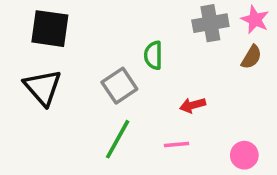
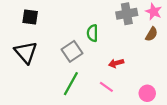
black square: (50, 29) -> (30, 17), size x0.7
pink line: (177, 145) -> (106, 87), turned 40

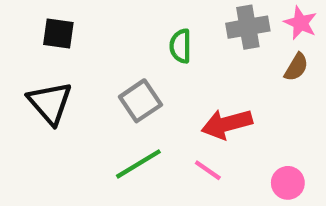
green semicircle: (92, 33) -> (180, 46), moved
red arrow: (116, 63) -> (227, 124), size x1.6
green line: (71, 84) -> (138, 164), turned 30

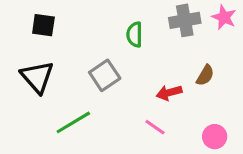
brown semicircle: (296, 67) -> (205, 75), moved
red arrow: (227, 124) -> (169, 93), size x0.7
green line: (138, 164) -> (73, 122), moved

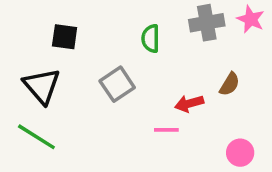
black square: (43, 25) -> (65, 37), moved
green line: (73, 122) -> (36, 137), moved, turned 63
pink line: (155, 127) -> (166, 130), moved, turned -35

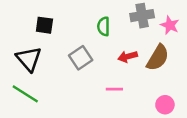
pink star: (251, 19) -> (170, 25), moved
brown semicircle: (230, 84) -> (158, 58), size x1.6
red arrow: (189, 103) -> (128, 57), moved

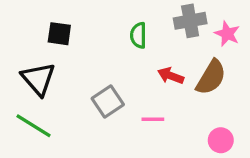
red arrow: (128, 57) -> (171, 76), turned 36
gray square: (81, 58) -> (108, 102), moved

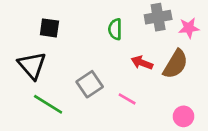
pink star: (227, 34) -> (189, 28), turned -30
pink line: (153, 119) -> (127, 99), turned 30
green line: (33, 126) -> (48, 104), moved

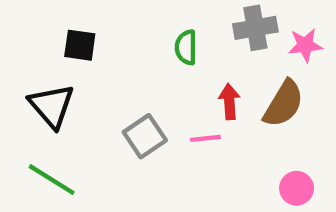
red arrow: (142, 63) -> (229, 102), turned 65
pink line: (127, 99) -> (205, 138), moved, turned -36
green line: (48, 104) -> (52, 180), moved

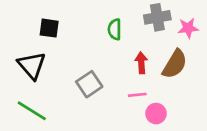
pink line: (205, 138) -> (137, 95), moved
pink circle: (297, 188) -> (156, 114), moved

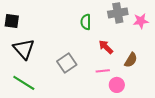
black square: (49, 28) -> (12, 21), moved
red arrow: (141, 63) -> (106, 47), turned -42
brown semicircle: (175, 64) -> (131, 60), moved, size x0.7

